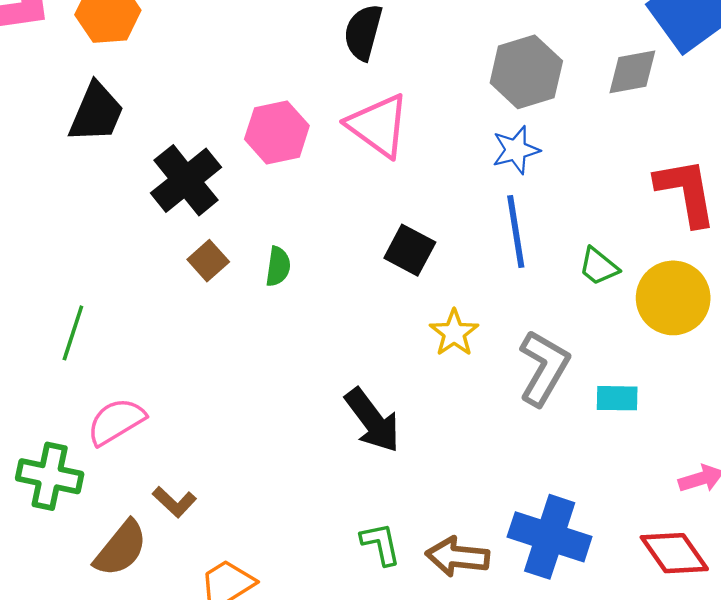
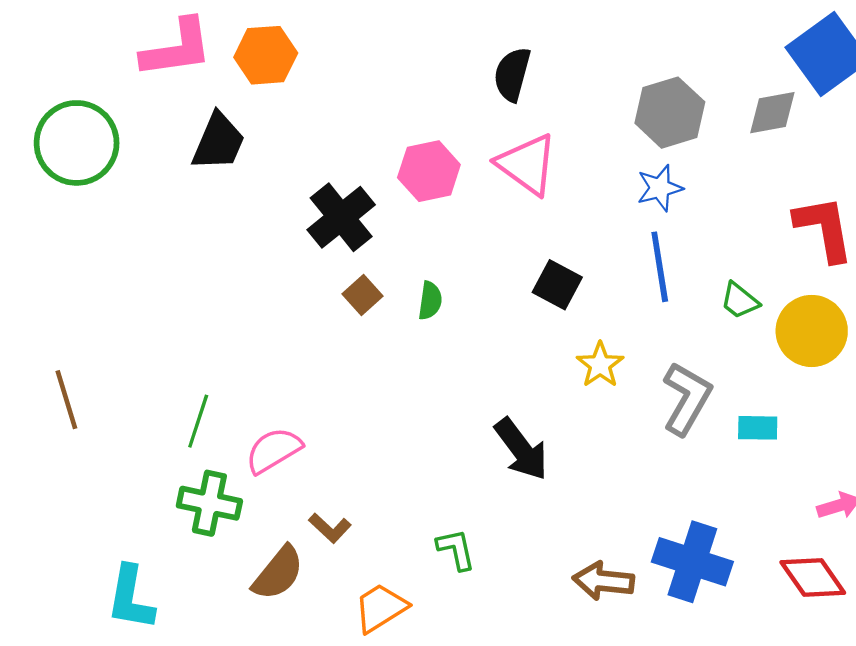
black trapezoid: (96, 113) -> (218, 142), moved
green line: (73, 333) -> (198, 421), moved
green L-shape: (381, 544) -> (456, 549), moved

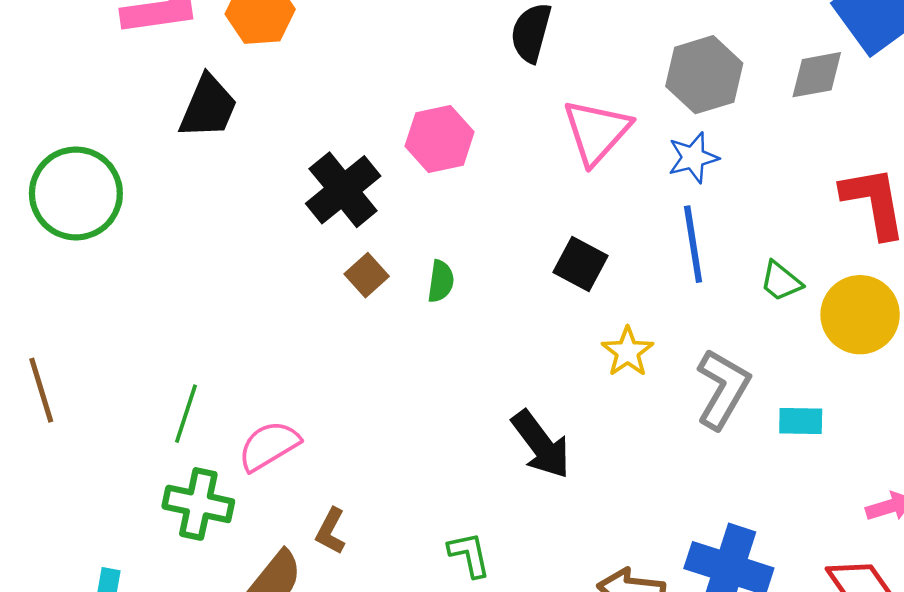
green circle: (77, 143) -> (76, 193), moved
pink triangle: (527, 164) -> (597, 132), moved, turned 36
brown L-shape: (330, 528) -> (331, 531), turned 75

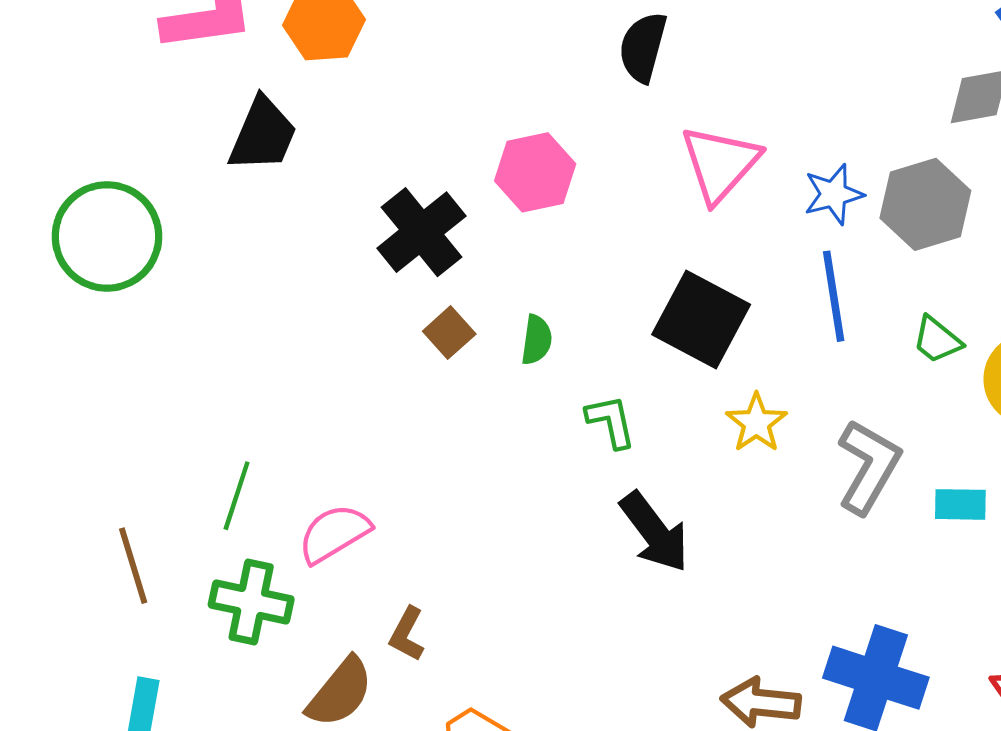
gray hexagon: (704, 75) -> (925, 204), moved
black square: (581, 264) -> (701, 319), size x1.5
brown line: (41, 390) -> (133, 566), moved
green L-shape: (469, 555) -> (611, 421), moved

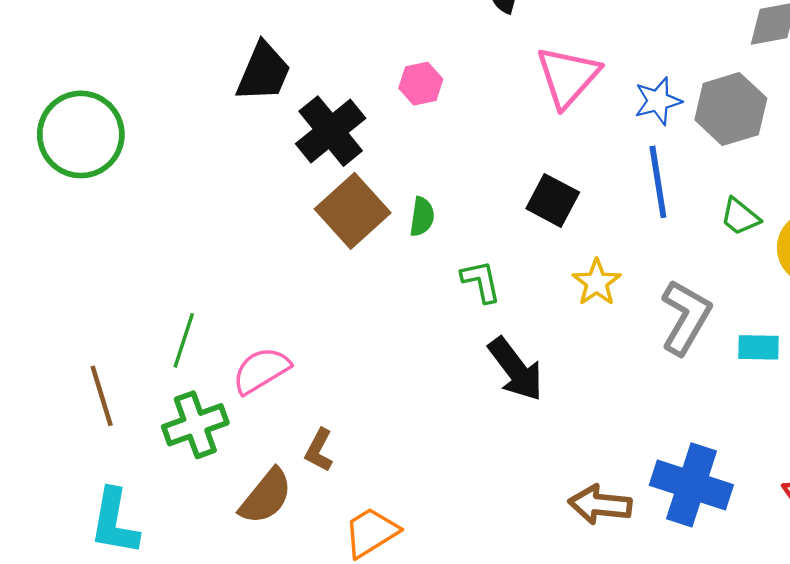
black trapezoid: (263, 135) -> (264, 72), moved
pink hexagon: (535, 172) -> (421, 84), size x0.7
black square: (701, 319) -> (553, 200), size x0.7
brown square: (449, 333) -> (353, 211), size x1.8
green cross: (251, 602) -> (195, 425), turned -32

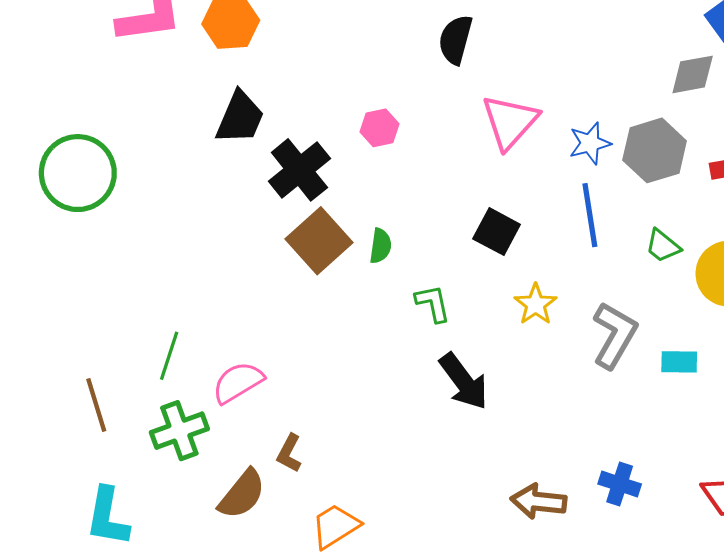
blue cross: (691, 485) -> (620, 484), size x0.6

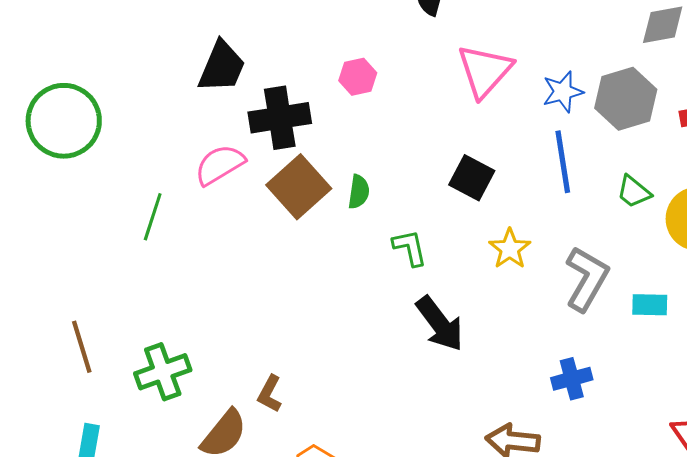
black cross: (299, 170) -> (280, 118), turned 30
green line: (169, 356) -> (153, 217), moved
pink semicircle: (238, 382) -> (220, 165), moved
blue cross: (620, 484) -> (572, 379), moved, turned -33

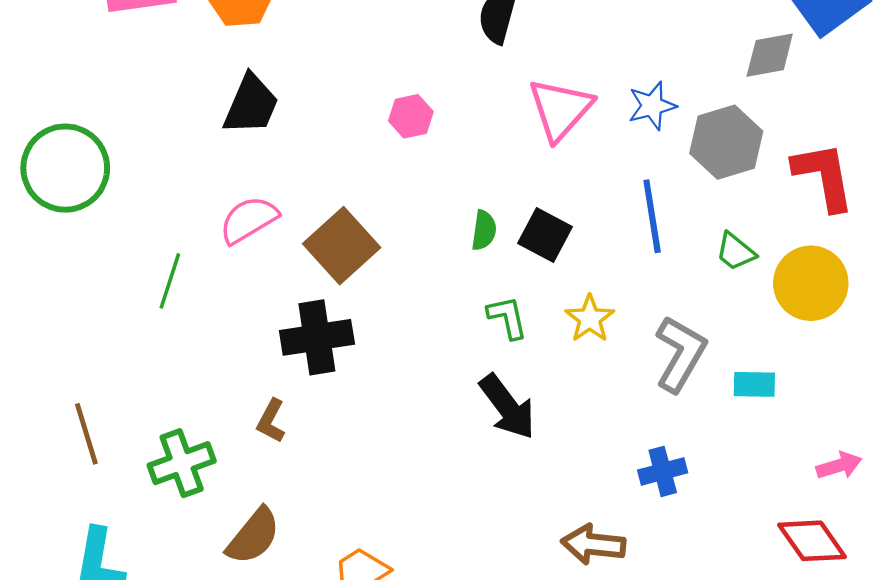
blue star: (563, 92) -> (652, 106), moved
black cross: (280, 118) -> (317, 337), moved
green semicircle: (359, 192) -> (484, 230), moved
green L-shape: (410, 248) -> (507, 317), moved
brown L-shape: (270, 394) -> (271, 421), moved

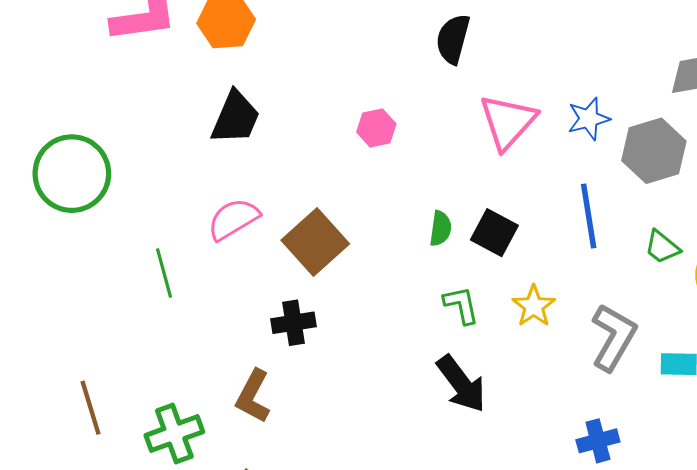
green line: (170, 281) -> (164, 273), turned -33
black cross: (317, 337) -> (293, 323), size x0.7
brown L-shape: (271, 421) -> (253, 396), size x1.4

